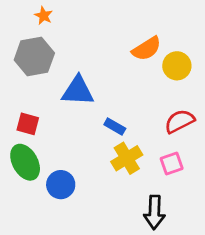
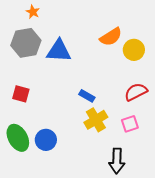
blue triangle: (78, 91) -> (59, 51), moved
green ellipse: (25, 162) -> (18, 138), moved

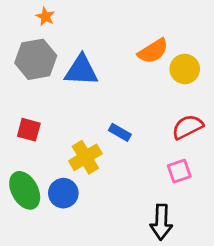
yellow cross: (96, 120) -> (85, 157), moved

